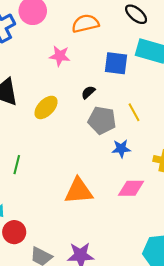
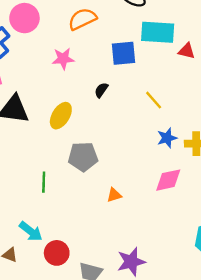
gray pentagon: (102, 120) -> (83, 157), moved
blue star: (121, 149) -> (167, 138), moved
orange triangle: (79, 191) -> (114, 195), size x0.5

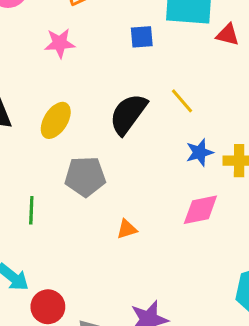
blue square: (123, 53) -> (142, 37), size x0.7
black semicircle: (101, 90) -> (128, 114), moved, size x2.0

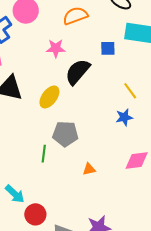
black semicircle: (128, 114) -> (78, 72), moved
blue star: (200, 152) -> (124, 117), moved
green line: (31, 210) -> (44, 154), moved

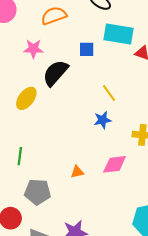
gray pentagon: (65, 134) -> (38, 192), moved
orange triangle: (89, 169) -> (77, 172), moved

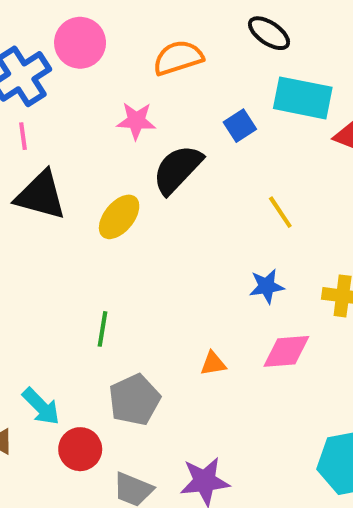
blue square: (87, 49) -> (240, 126), turned -35
blue star: (103, 120) -> (267, 286), moved
gray pentagon: (38, 192) -> (134, 400), turned -30

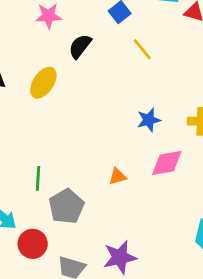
black semicircle: (177, 169) -> (80, 46), size x0.7
yellow line: (280, 212) -> (142, 49), moved
green line: (102, 329) -> (38, 178), moved

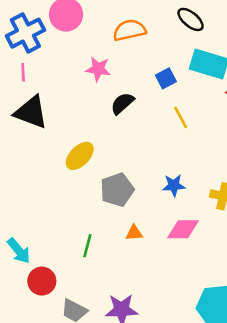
yellow ellipse: (43, 83) -> (80, 156), moved
green line: (38, 178) -> (87, 246), moved
gray pentagon: (66, 206) -> (117, 190), moved

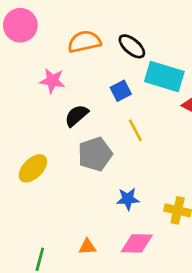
black ellipse: (191, 19) -> (132, 46), moved
gray pentagon: (117, 190) -> (95, 154), moved

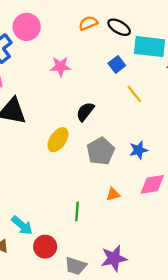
orange semicircle: (84, 42) -> (88, 23), moved, size x0.7
black semicircle: (76, 116) -> (85, 112), moved
gray pentagon: (95, 154) -> (101, 151), moved

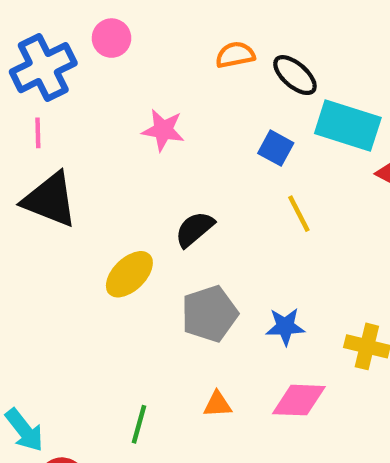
pink circle: (27, 27) -> (112, 38), size x0.7
blue square: (117, 64) -> (276, 148), turned -35

